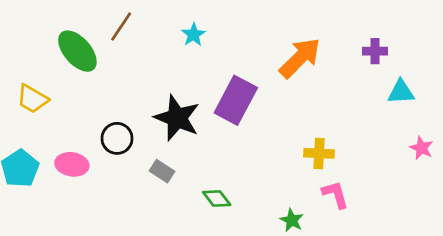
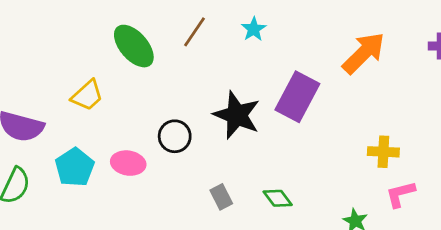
brown line: (121, 26) -> (194, 32), moved
yellow trapezoid: (32, 99) -> (87, 95), turned -72
gray rectangle: (162, 171) -> (221, 197), moved, turned 30
pink L-shape: (335, 194) -> (400, 194), turned -88

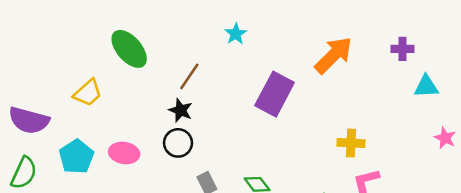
brown line: (194, 32) -> (189, 76), moved
black star: (237, 115) -> (181, 110), moved, size x0.6
black circle: (175, 136) -> (178, 143), moved

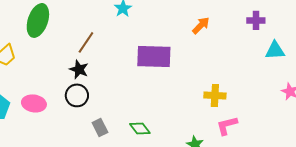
green ellipse: (129, 49) -> (38, 20), turned 60
orange arrow: (333, 55) -> (201, 25), size x0.6
purple rectangle: (275, 94) -> (154, 56), turned 64

